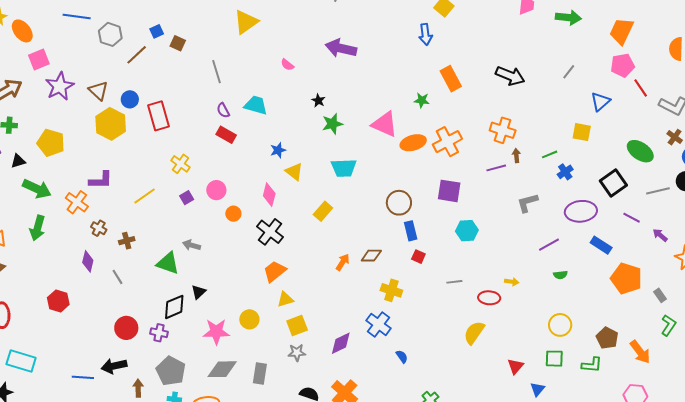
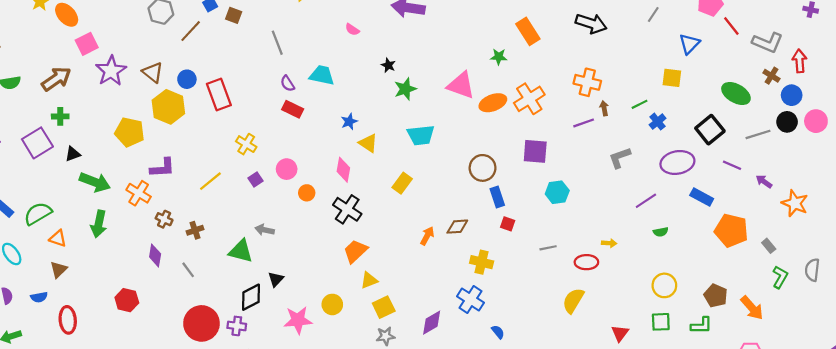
yellow pentagon: (51, 143) -> (130, 132), moved
red circle: (126, 328) -> (201, 323), size x1.4

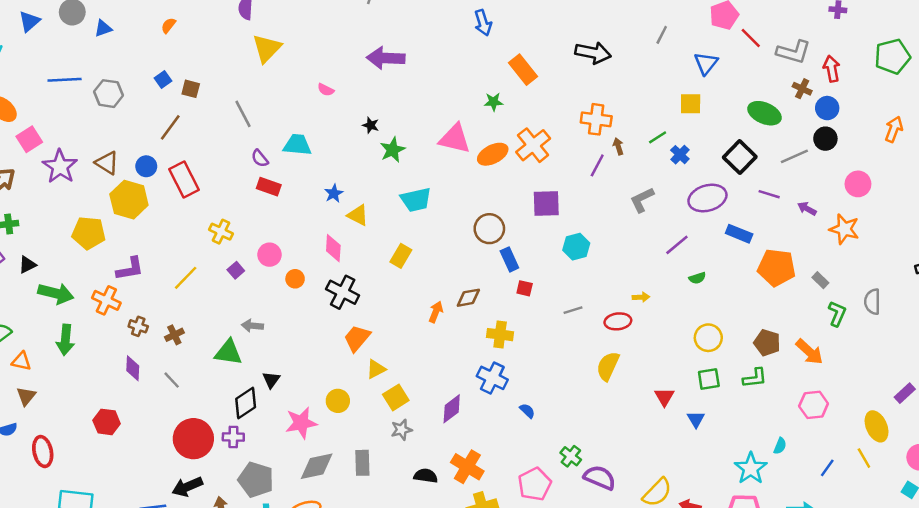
brown line: (191, 31) -> (170, 127), moved
pink circle: (816, 121) -> (858, 184), moved
purple line: (584, 123) -> (597, 165), turned -36

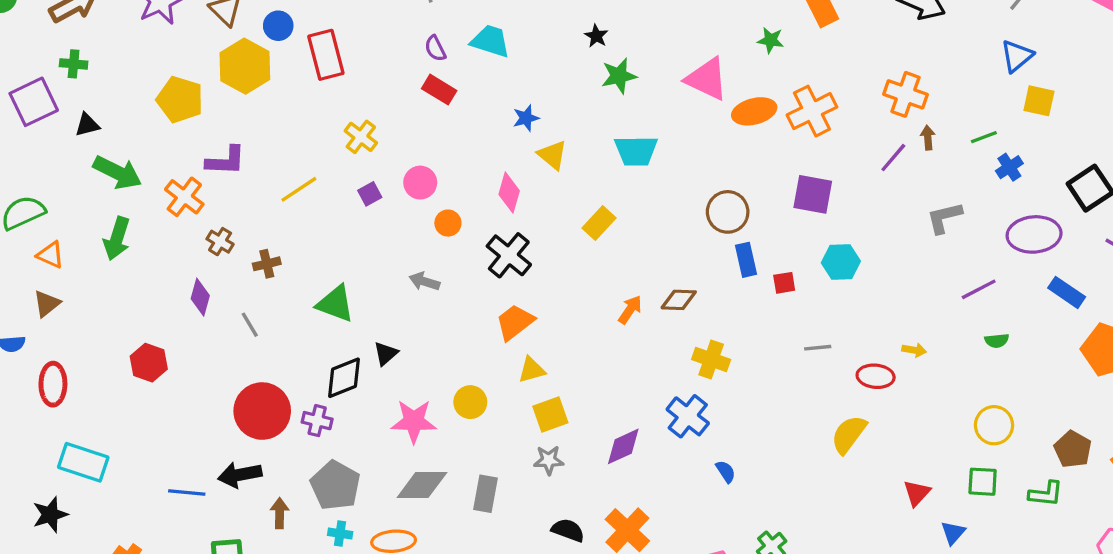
blue triangle: (706, 63) -> (1017, 56), moved
red square: (525, 288) -> (784, 283), moved, turned -35
gray arrow: (252, 326) -> (424, 282), moved

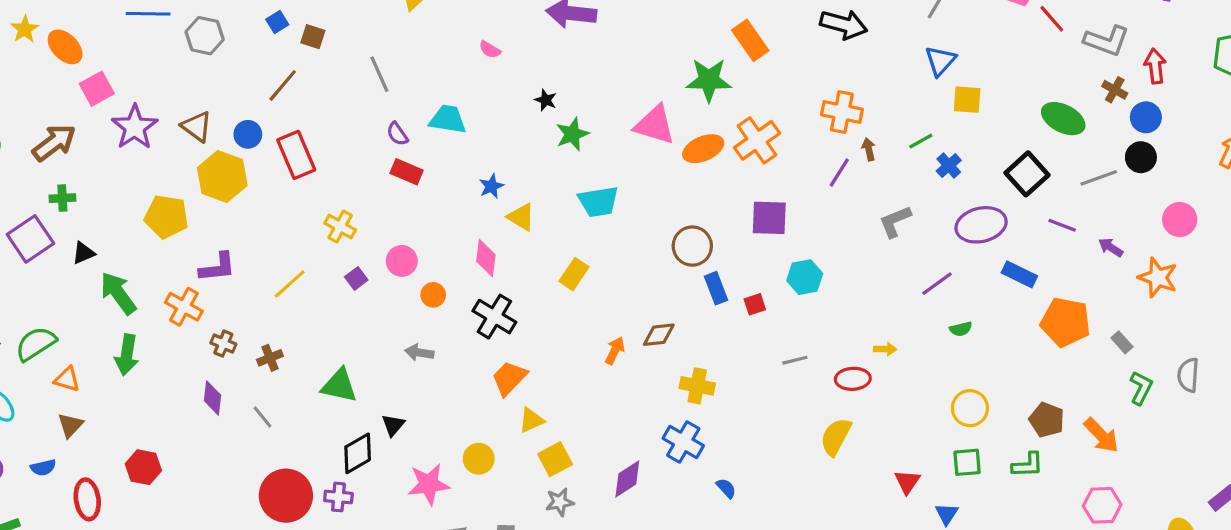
green star: (771, 40) -> (709, 80), size x1.8
green arrow: (117, 172) -> (118, 293), turned -144
red hexagon: (149, 363) -> (143, 467), moved

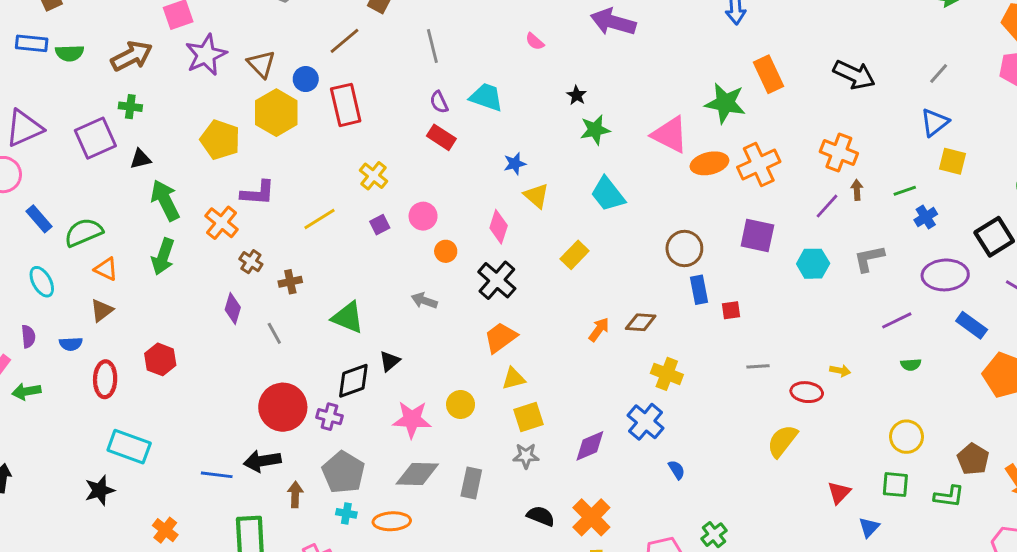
cyan trapezoid: (599, 202) -> (608, 194), turned 51
cyan hexagon: (805, 277) -> (813, 264), moved

